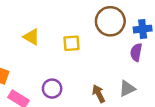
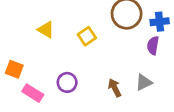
yellow square: (71, 43) -> (87, 36), turned -30

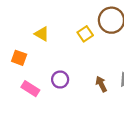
yellow square: (87, 36) -> (85, 34), moved
orange square: (14, 69) -> (19, 58), moved

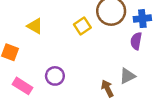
brown arrow: (101, 84) -> (107, 88), moved

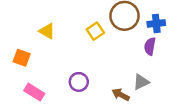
purple circle: (55, 76) -> (79, 82), moved
brown arrow: (107, 88) -> (121, 95), turned -35

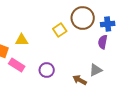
yellow triangle: (47, 31) -> (22, 40), moved, turned -32
pink rectangle: (34, 92) -> (17, 65), moved

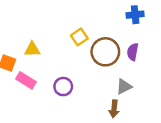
brown circle: (83, 18) -> (105, 52), moved
blue cross: (108, 24) -> (135, 15), moved
brown arrow: (80, 80) -> (114, 109), moved, turned -112

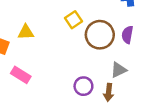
pink rectangle: (26, 80) -> (21, 75), moved
purple circle: (63, 87) -> (83, 86), moved

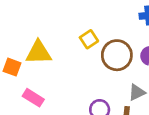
yellow triangle: (26, 32) -> (39, 53), size x1.5

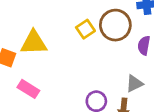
brown circle: (117, 55) -> (115, 25), moved

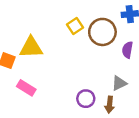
yellow square: (85, 29) -> (75, 26), moved

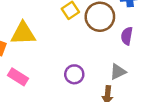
purple circle: (86, 99) -> (74, 74), moved

